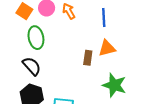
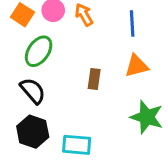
green ellipse: (36, 38) -> (39, 51), turned 45
brown rectangle: (88, 58) -> (94, 79), moved

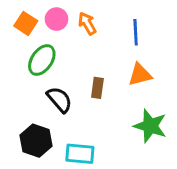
black semicircle: (33, 91) -> (59, 100), moved

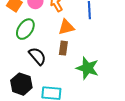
orange triangle: (140, 75) -> (66, 27), moved
green star: (150, 126) -> (87, 68), moved

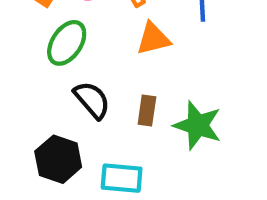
brown rectangle: (63, 48) -> (147, 111), moved

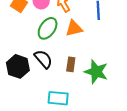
green ellipse: (67, 43) -> (48, 28), moved
black hexagon: (58, 159) -> (18, 66), moved

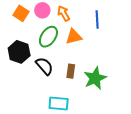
black hexagon: (18, 66) -> (19, 52), moved
green star: (96, 72) -> (95, 78), turned 30

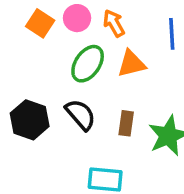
black hexagon: (19, 52) -> (30, 120), moved

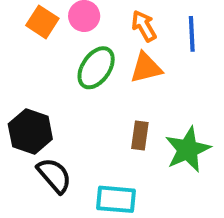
orange arrow: (114, 23) -> (144, 26), moved
black semicircle: (81, 115) -> (54, 175), moved

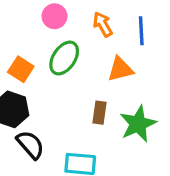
orange square: (42, 22) -> (21, 69), moved
orange triangle: (146, 68) -> (120, 69), moved

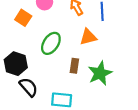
green ellipse: (64, 58) -> (51, 43), moved
orange square: (21, 69) -> (23, 18), moved

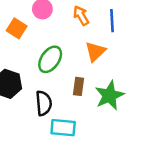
orange triangle: (88, 37) -> (95, 52), turned -30
black semicircle: (29, 87) -> (44, 103), moved, turned 36

